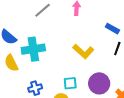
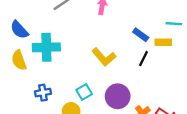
cyan square: (70, 83) -> (84, 92), turned -32

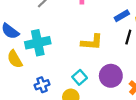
blue rectangle: (141, 35) -> (122, 16), turned -56
yellow L-shape: (104, 57) -> (92, 42), turned -35

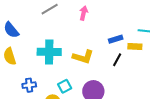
cyan cross: (38, 43) -> (49, 52), moved

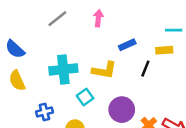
blue rectangle: (116, 39) -> (127, 45), moved
cyan square: (65, 86) -> (85, 97), moved

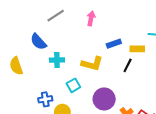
blue semicircle: (15, 49) -> (38, 42), moved
yellow rectangle: (164, 50) -> (137, 49), moved
cyan cross: (63, 69) -> (57, 60), size x0.6
blue cross: (44, 112) -> (45, 99), moved

